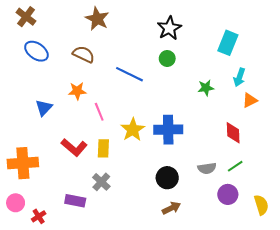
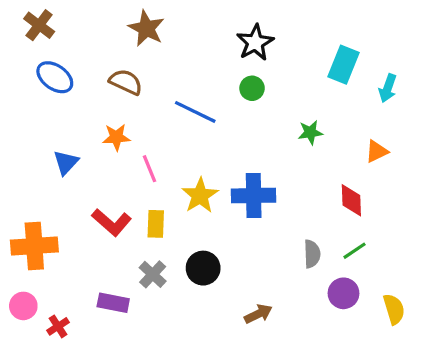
cyan arrow: (239, 77) -> (388, 88), moved
gray semicircle: (207, 168) -> (312, 254), turned -84
black circle: (167, 178) -> (203, 268), moved

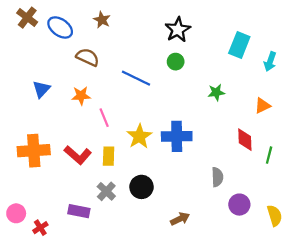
brown star: (146, 28) -> (102, 20), size x0.7
blue ellipse: (55, 77) -> (60, 27), moved
blue triangle: (66, 162) -> (41, 89), moved
orange cross: (34, 246) -> (34, 151), moved
green line: (355, 251) -> (269, 155), moved, turned -42

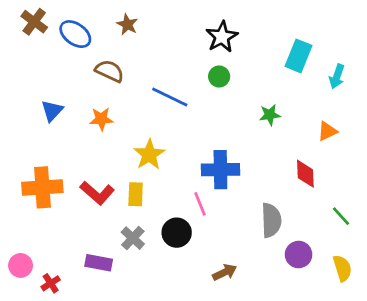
pink line: (104, 118) -> (200, 204), moved
yellow star: (139, 136) -> (149, 155), moved
green line: (269, 155) -> (341, 216), moved, turned -56
gray semicircle: (217, 177) -> (271, 220), size x1.4

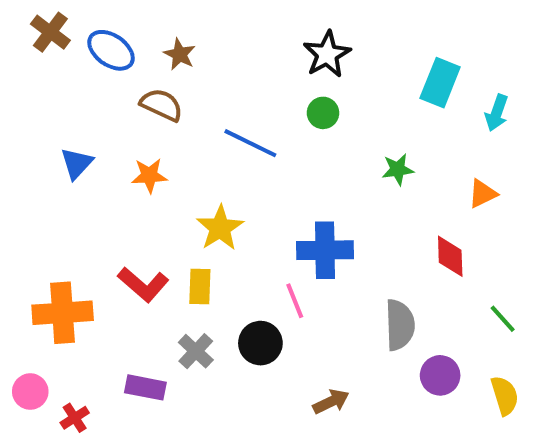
brown star: (127, 24) -> (180, 54), moved
orange cross: (42, 187) -> (63, 313), moved

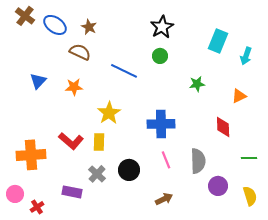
pink line: (295, 301) -> (166, 160), moved
green line: (503, 319) -> (249, 158), turned -49

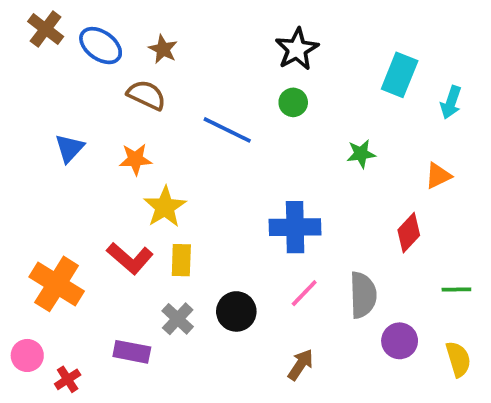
yellow star: (109, 113) -> (165, 207), moved
red diamond: (223, 127) -> (409, 233), turned 45
orange cross: (31, 155) -> (57, 284), turned 36
pink line: (166, 160) -> (304, 293), turned 66
brown arrow: (164, 199) -> (301, 365), turned -30

